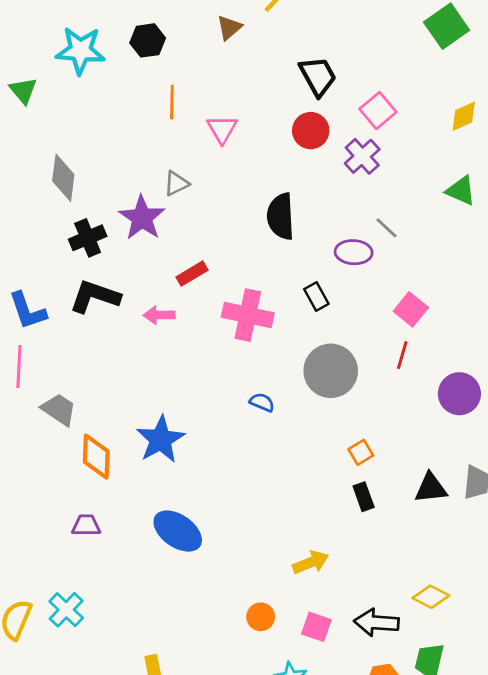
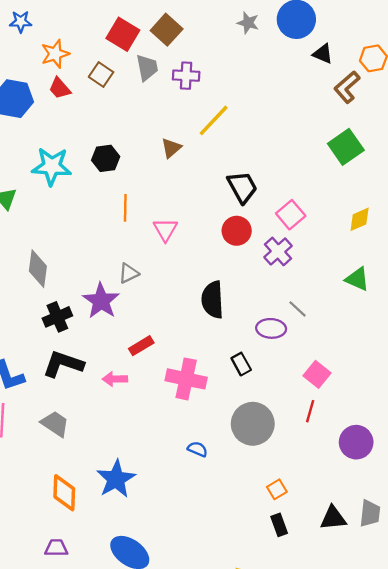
gray trapezoid: (59, 409) -> (55, 424), moved

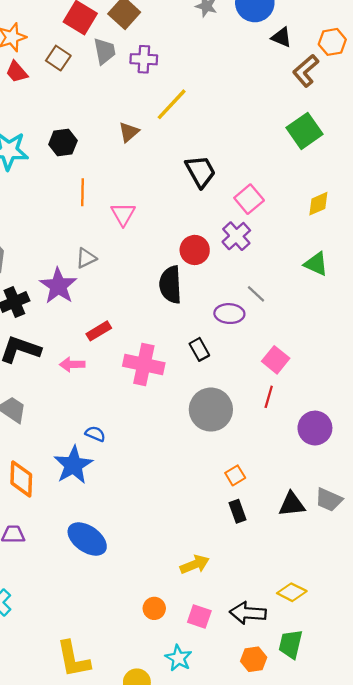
red circle: (237, 231) -> (195, 250), moved
blue semicircle: (198, 449) -> (95, 434), moved
gray trapezoid: (370, 513) -> (329, 500), turned 108

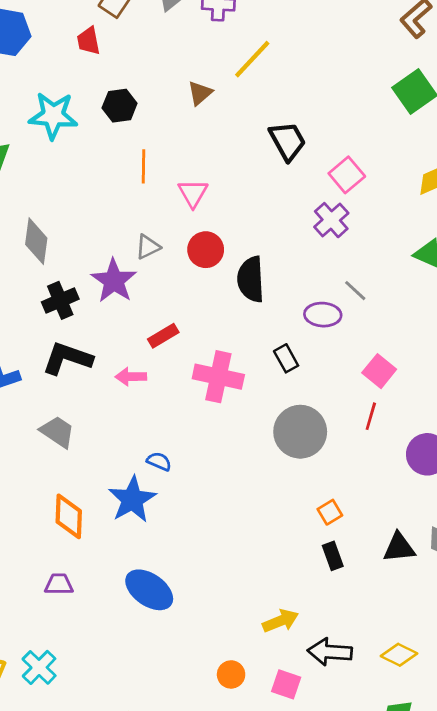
red trapezoid: (17, 72) -> (88, 41), moved, turned 30
red circle: (195, 250) -> (206, 250), moved
black arrow: (248, 613) -> (330, 652), moved

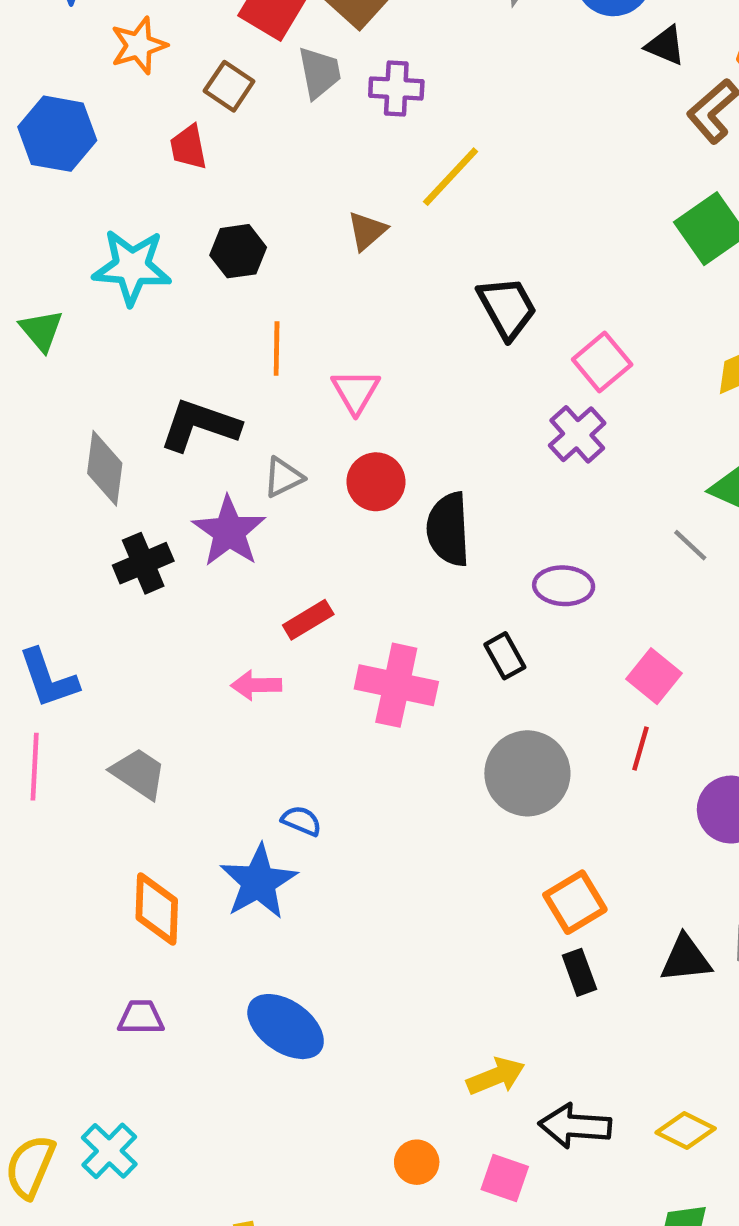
gray line: (355, 291) -> (690, 545), moved
black L-shape: (67, 358) -> (200, 425), moved
orange square: (330, 512) -> (575, 902), size x1.5

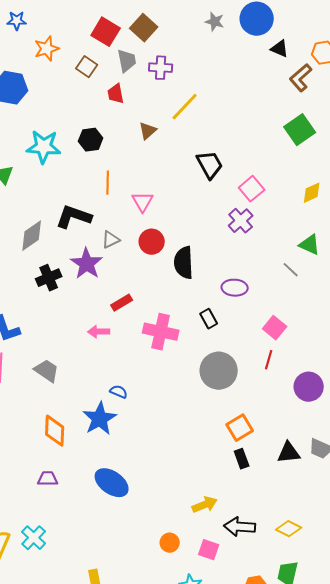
red trapezoid: (188, 147) -> (116, 94), moved
gray diamond: (105, 468) -> (32, 236), turned 48

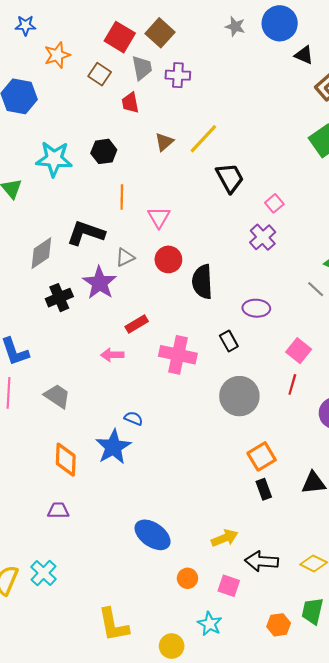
yellow line: (185, 107) -> (203, 139), moved
pink square: (252, 189) -> (274, 203), size x0.7
blue ellipse: (112, 483) -> (153, 535), moved

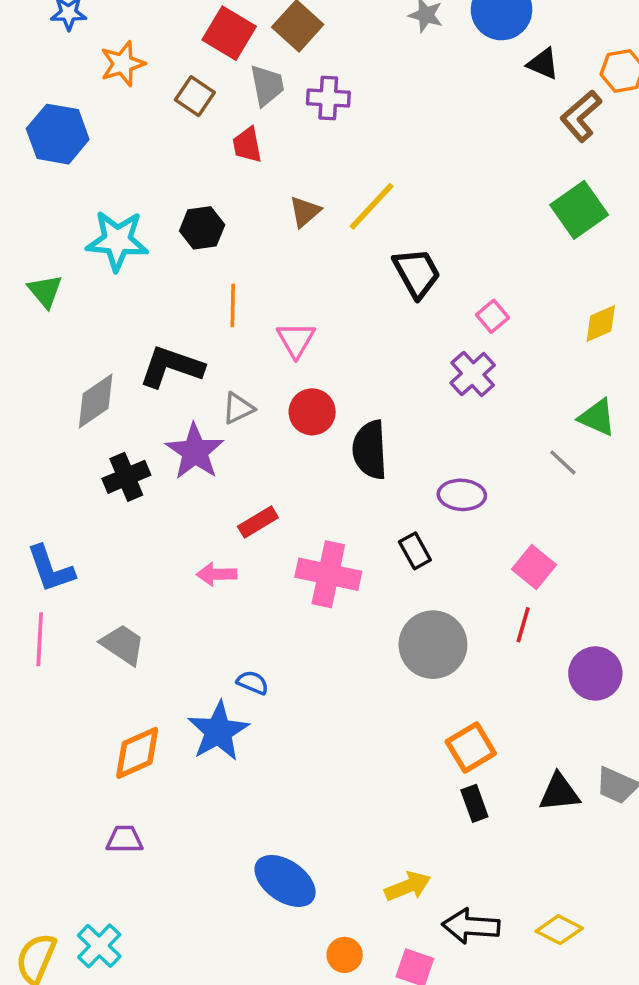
orange diamond: (66, 460) -> (137, 753), turned 64

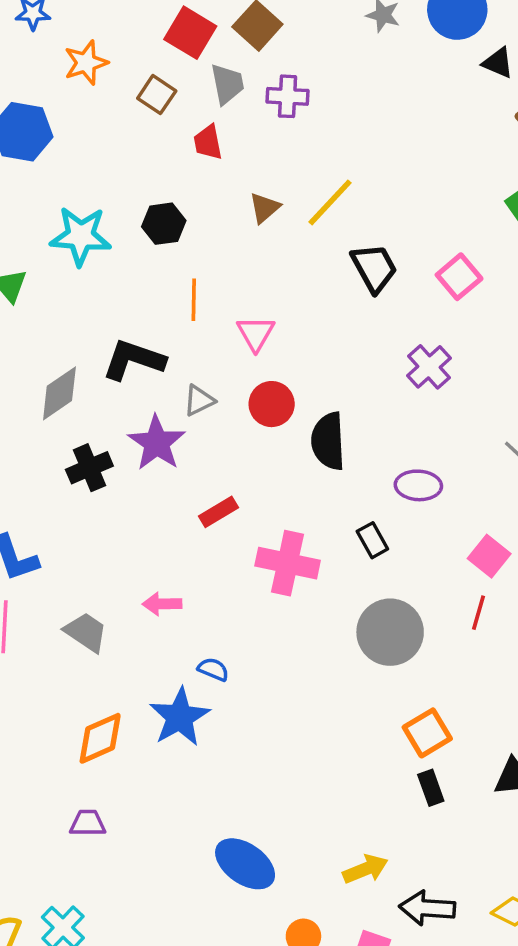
pink square: (493, 316) -> (459, 277), moved, size x1.4
pink arrow: (216, 574) -> (162, 604), moved

